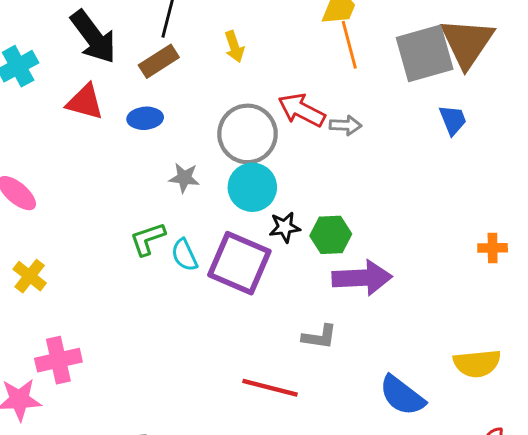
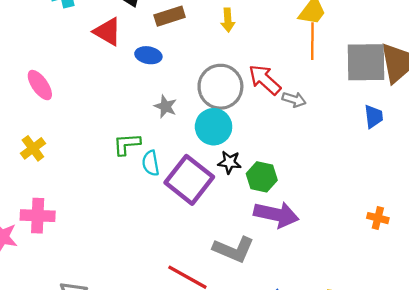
gray L-shape: (319, 337) -> (234, 249), size x1.5

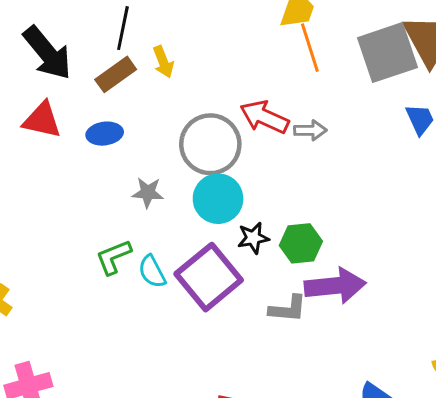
yellow arrow: (228, 20) -> (163, 62), moved
purple square: (189, 180) -> (209, 277), turned 30
gray L-shape: (234, 249) -> (288, 309), moved, size x0.7

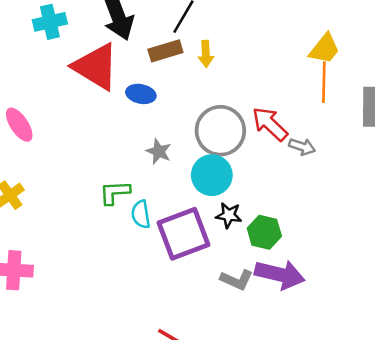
red triangle: (42, 120) -> (96, 67), size x1.5

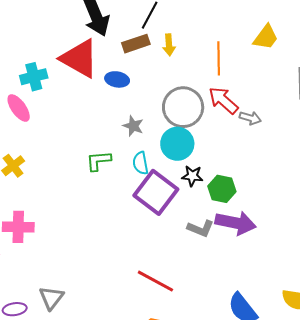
cyan cross: (50, 22) -> (34, 77), moved
orange line: (324, 82) -> (219, 58), moved
cyan semicircle: (141, 214) -> (140, 163), moved
purple square: (183, 234) -> (156, 192), turned -30

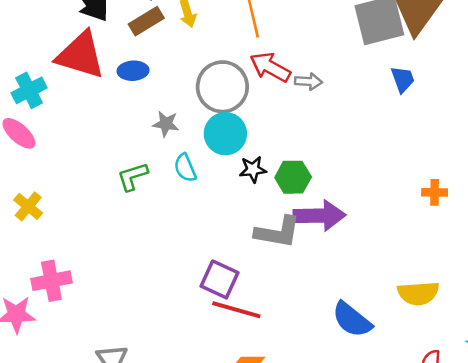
purple square: (156, 192) -> (220, 279), moved, size x0.7
gray L-shape: (201, 228) -> (278, 232), size x1.4

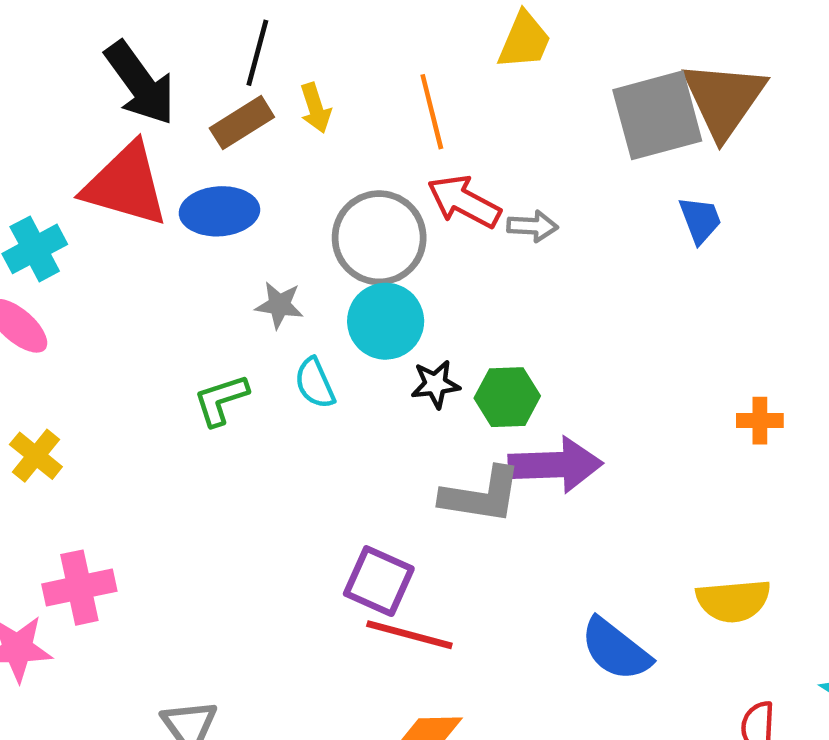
blue ellipse: (133, 71) -> (219, 211), size x1.4

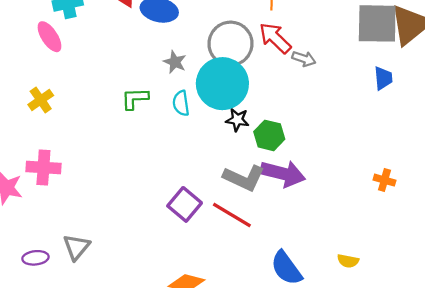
cyan circle: (386, 321) -> (222, 84), size x1.4
yellow semicircle: (733, 601) -> (348, 261), size x0.6
red line: (409, 635) -> (232, 215), moved

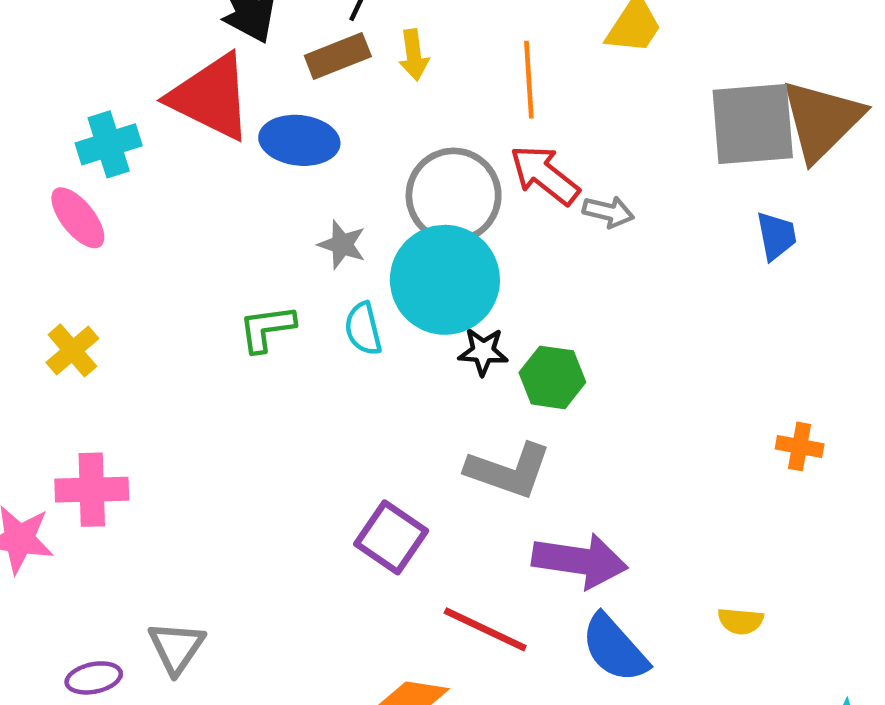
purple arrow: (283, 174) -> (580, 561), moved
red line: (232, 215) -> (485, 629), moved

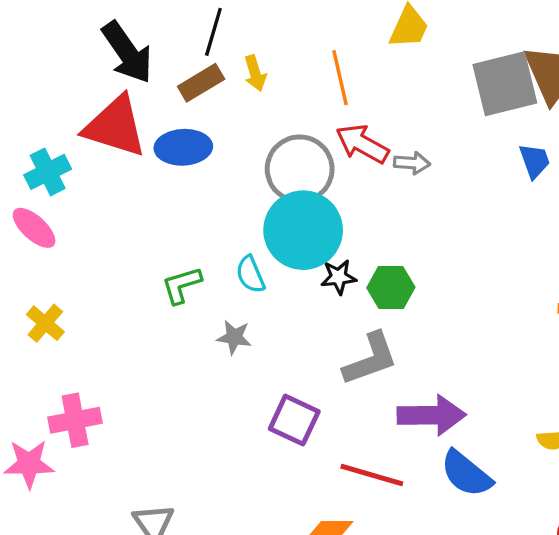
gray star: (342, 245) -> (234, 337), moved
gray L-shape: (509, 470) -> (370, 359), turned -30

